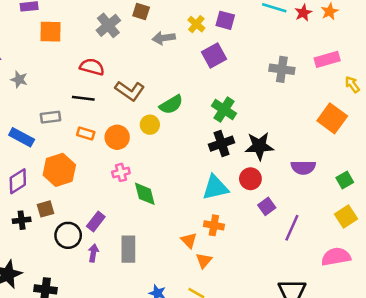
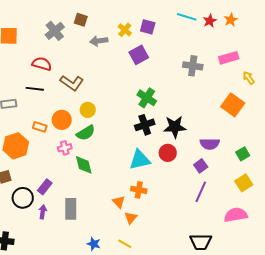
green semicircle: (171, 105) -> (86, 133), moved
orange rectangle: (86, 133) -> (40, 127), moved
purple square: (267, 206) -> (201, 166), moved

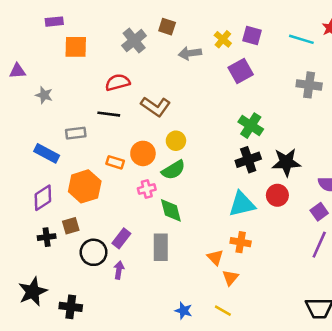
cyan line: (187, 17) -> (301, 39), moved
red semicircle: (42, 64) -> (118, 82), turned -30
gray rectangle: (71, 209) -> (161, 247), moved

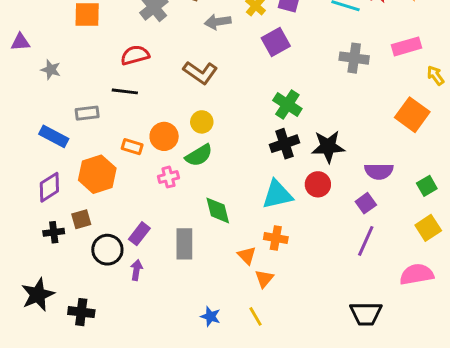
brown L-shape: (156, 107) -> (200, 73), moved
green diamond: (171, 210) -> (218, 210), moved
yellow line: (223, 311) -> (255, 316), turned 30

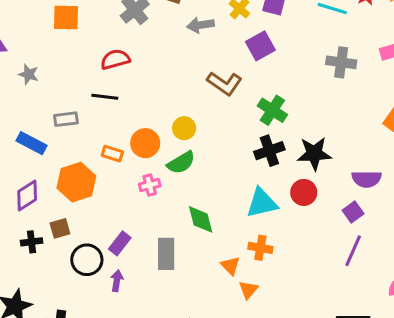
brown L-shape: (200, 73) -> (224, 83), moved

